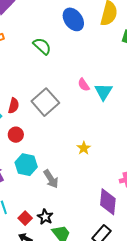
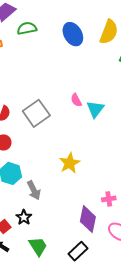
green semicircle: (42, 46) -> (27, 28), moved, turned -60
yellow star: (84, 148) -> (70, 163), size x1.5
black star: (45, 217) -> (24, 217), moved

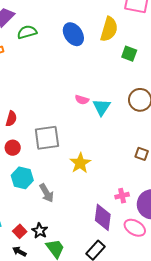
pink semicircle: (76, 100) -> (82, 100), turned -40
gray square: (36, 113) -> (47, 138), moved, turned 32
black star: (24, 217) -> (40, 231), moved

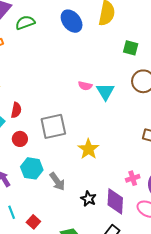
green square: (129, 54) -> (131, 48), moved
black star: (40, 231) -> (88, 199), moved

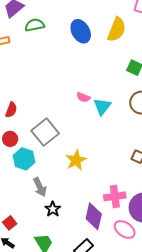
gray square: (53, 126) -> (45, 132), turned -36
cyan hexagon: (32, 168) -> (24, 159), moved
pink cross: (133, 178) -> (115, 196), size x1.5
black star: (88, 199) -> (53, 209), moved

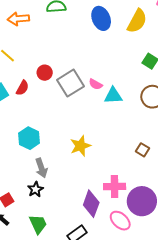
cyan triangle: (102, 106) -> (113, 96), turned 42
gray square: (45, 132) -> (71, 83), moved
red circle: (10, 139) -> (45, 73), moved
black star: (53, 209) -> (36, 189), moved

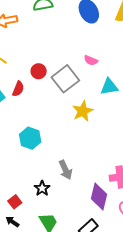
pink semicircle: (96, 84) -> (91, 60), moved
yellow star: (80, 146) -> (83, 111), moved
gray arrow: (41, 168) -> (65, 170), moved

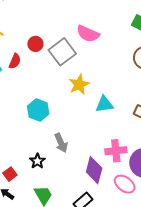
pink semicircle: (91, 60) -> (88, 34), size x1.6
cyan triangle: (109, 87) -> (104, 104), moved
cyan hexagon: (30, 138) -> (38, 110), moved

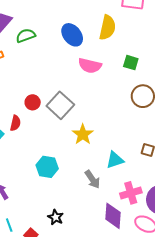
pink semicircle: (88, 34) -> (90, 66), moved
cyan triangle: (104, 104) -> (115, 160), moved
gray arrow: (61, 143) -> (92, 179), moved

